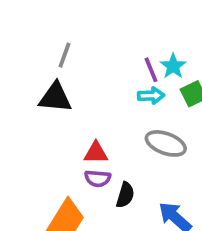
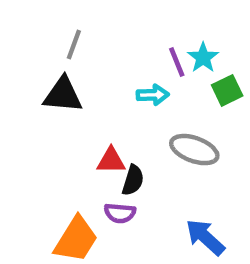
cyan arrow: (151, 96) -> (153, 95), moved
purple semicircle: (98, 178) -> (120, 213), moved
black semicircle: (125, 195) -> (133, 180), moved

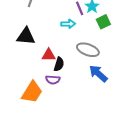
black triangle: (63, 95) -> (26, 36), moved
blue arrow: (205, 237) -> (98, 74), moved

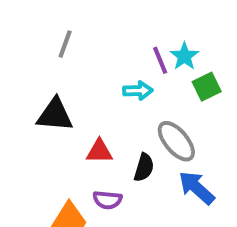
gray ellipse: (88, 50) -> (176, 141), turned 30
black semicircle: (59, 64) -> (144, 168), moved

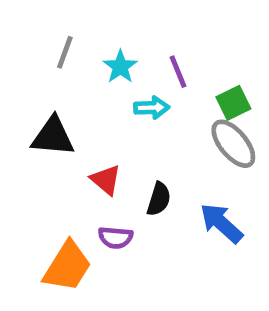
cyan star: (184, 56) -> (120, 67), moved
gray ellipse: (176, 141) -> (233, 144), moved
red triangle: (99, 151) -> (106, 180), turned 40

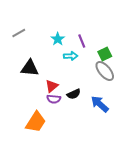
gray line: (65, 52) -> (19, 33), moved, turned 40
red triangle: (106, 180) -> (52, 86), turned 40
black semicircle: (159, 199) -> (74, 94), turned 48
purple semicircle: (115, 238) -> (54, 99), moved

